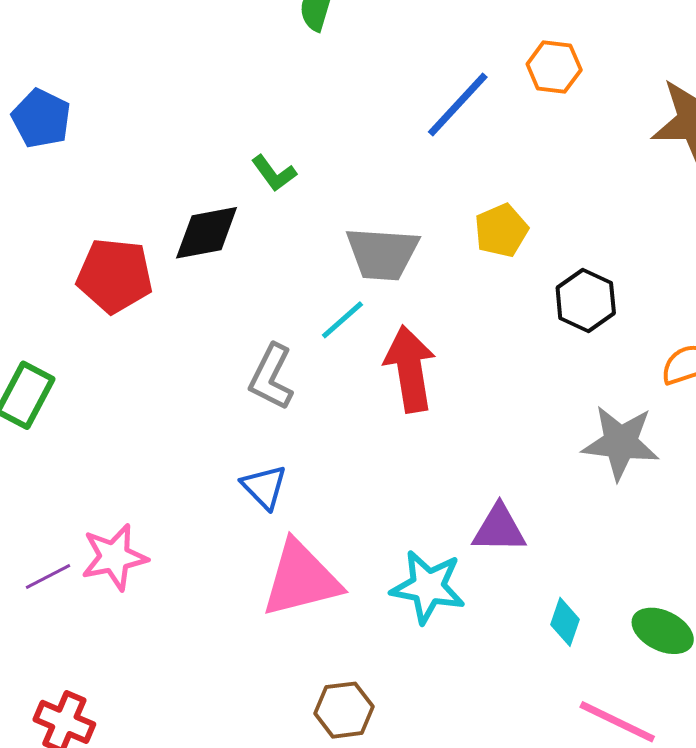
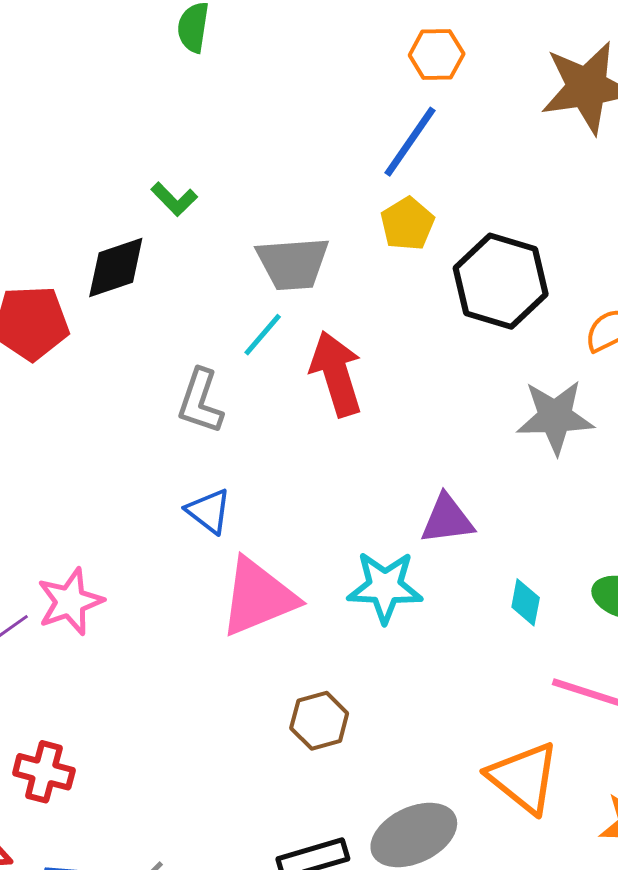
blue line: (458, 104) -> (410, 142), moved
black hexagon: (586, 300) -> (501, 281), size x1.5

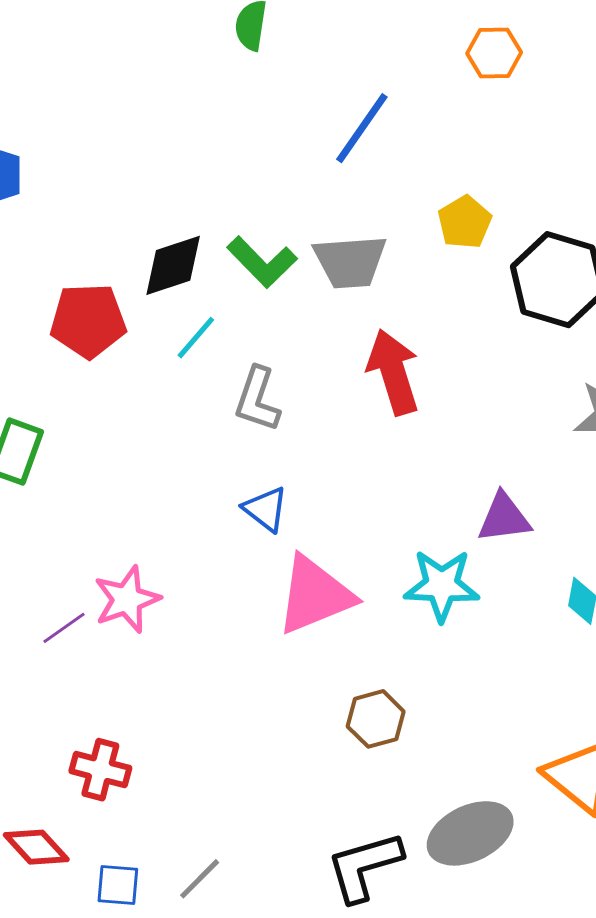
blue line: (410, 142) -> (362, 128), moved
green L-shape: (174, 199) -> (262, 262), moved, size x1.5
cyan line: (263, 335) -> (196, 338), moved

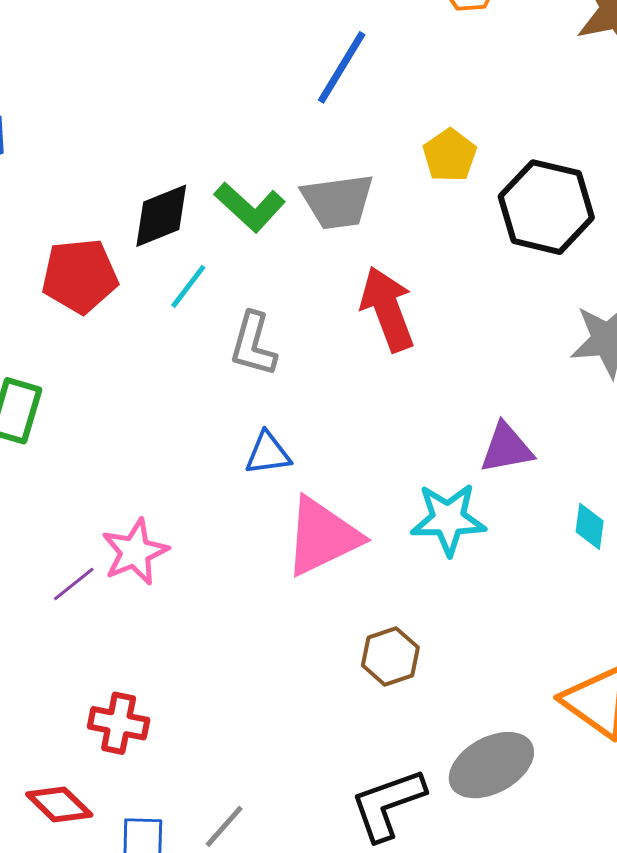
blue triangle: (266, 509) -> (268, 453), turned -42

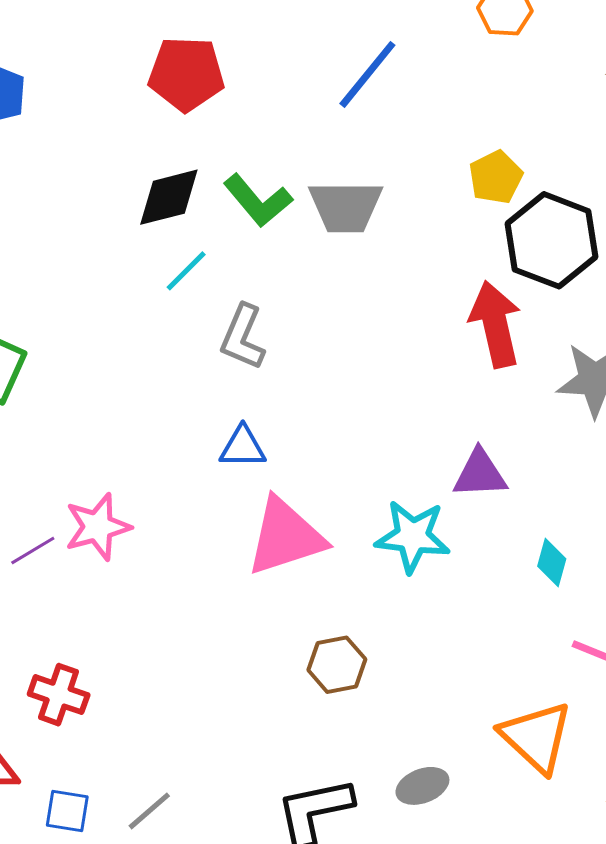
yellow pentagon: (450, 155) -> (496, 177), moved
red pentagon: (80, 276) -> (186, 74), moved
red arrow: (387, 309) -> (495, 324), moved
gray ellipse: (491, 765) -> (422, 786), size x0.6

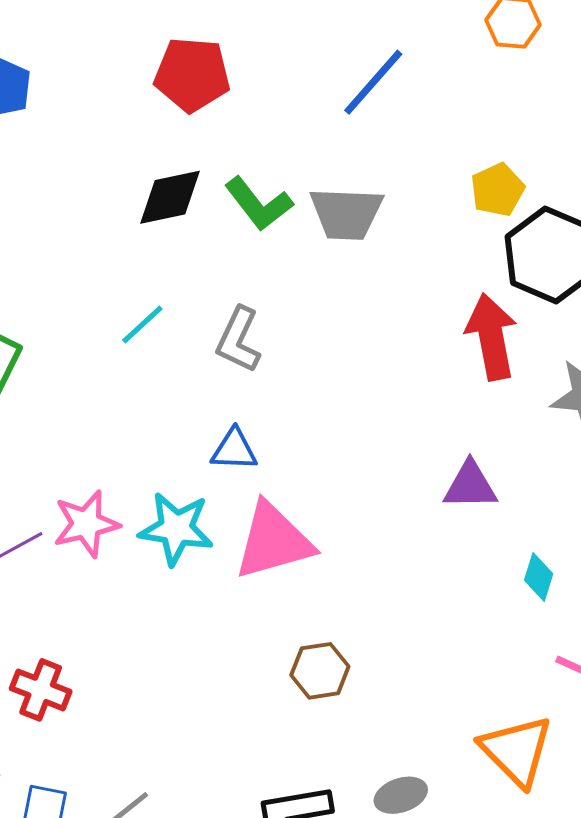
cyan line: (186, 271) -> (142, 325), moved
cyan star: (413, 536) -> (176, 529), moved

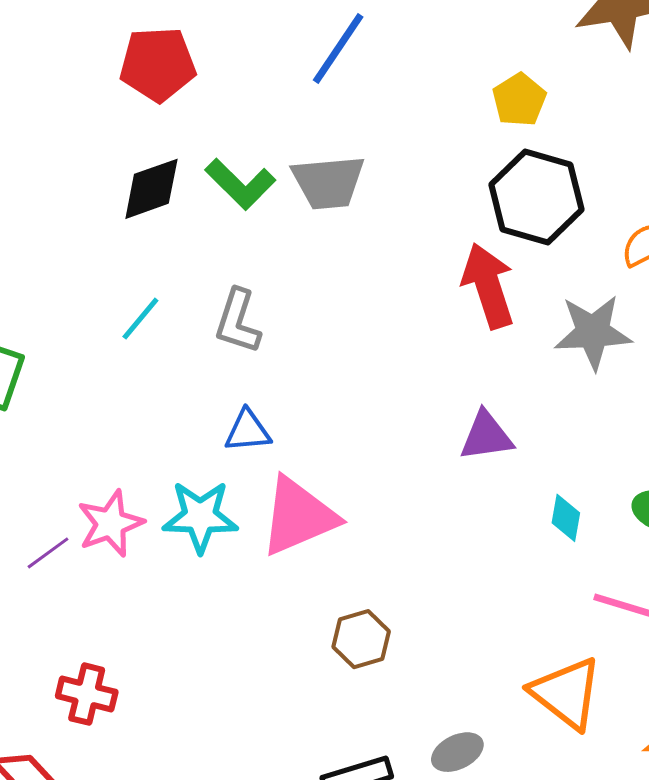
yellow pentagon: (497, 190) -> (519, 100), moved

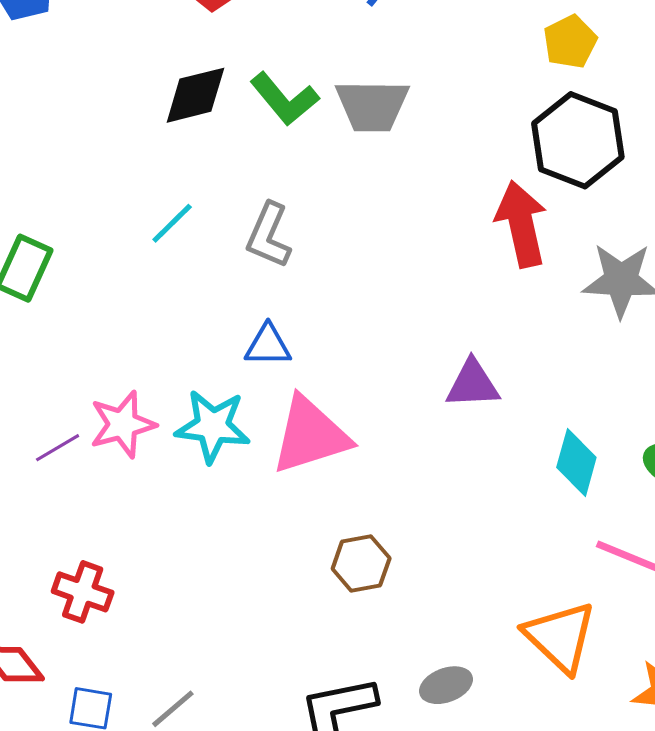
purple triangle: (486, 436) -> (473, 384), moved
cyan diamond: (566, 518) -> (576, 462), size x1.4

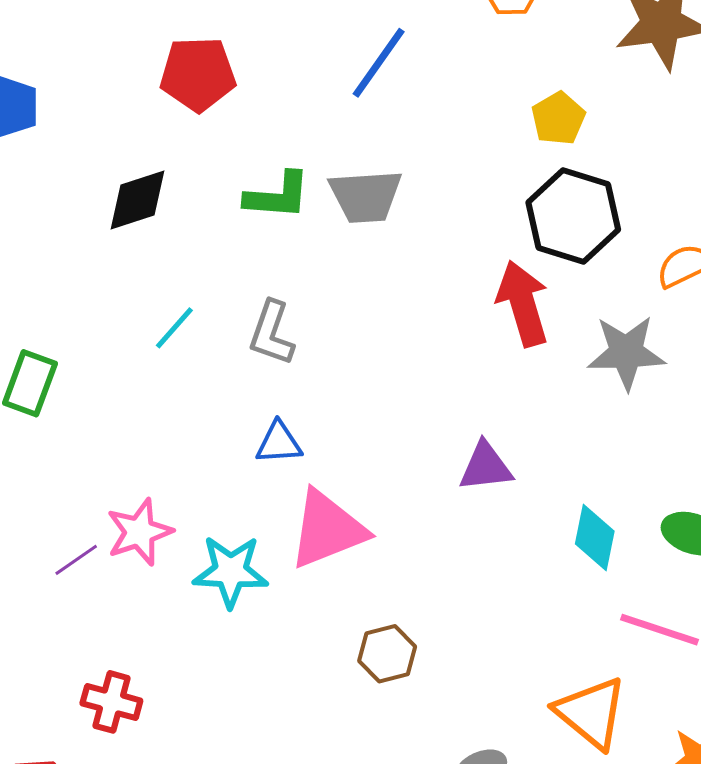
black diamond: (195, 95) -> (138, 200), moved
green L-shape: (284, 99) -> (278, 196), turned -42
cyan star: (213, 426) -> (231, 571), moved

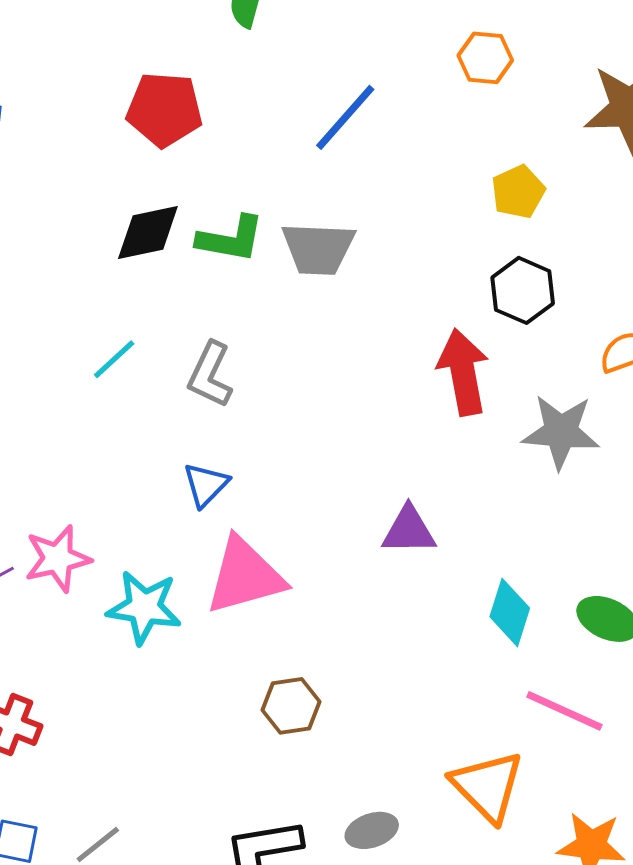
black diamond: (138, 200) -> (148, 233), moved
black hexagon: (573, 216) -> (523, 290), size x0.7
blue triangle: (279, 443) -> (206, 485), turned -48

